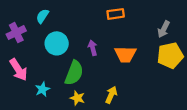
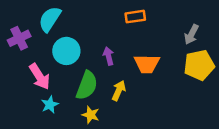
cyan semicircle: (42, 16) -> (50, 19), size x1.5
pink arrow: (18, 70) -> (40, 77), moved
yellow arrow: (111, 95) -> (119, 91), moved

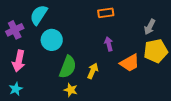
purple arrow: (108, 56) -> (109, 44), moved
orange trapezoid: (147, 64) -> (130, 63), moved, turned -30
pink arrow: (40, 77) -> (19, 61), moved, turned 45
cyan star: (50, 105) -> (16, 89), moved

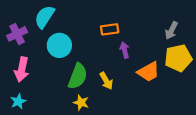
orange rectangle: (106, 13) -> (110, 29), moved
yellow arrow: (93, 71) -> (106, 81), turned 126

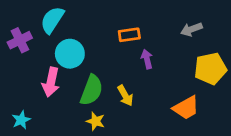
gray arrow: (171, 31) -> (191, 29), moved, turned 42
pink arrow: (22, 69) -> (51, 82), moved
orange trapezoid: (149, 72) -> (186, 108), moved

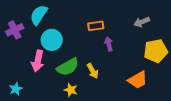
green semicircle: (91, 90) -> (68, 67), turned 40

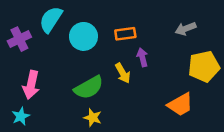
cyan circle: (52, 40) -> (83, 36), moved
pink arrow: (38, 61) -> (31, 85), moved
yellow arrow: (93, 71) -> (123, 73), moved

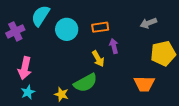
green semicircle: (89, 87) -> (86, 83), moved
orange trapezoid: (180, 104) -> (144, 84), turned 30
cyan star: (21, 116) -> (28, 92), moved
yellow star: (93, 118) -> (61, 94), moved

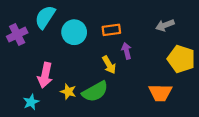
yellow pentagon: (163, 53) -> (181, 59), turned 30
pink arrow: (25, 68) -> (45, 75), moved
yellow star: (61, 94) -> (68, 92), moved

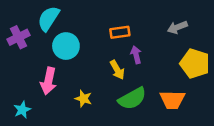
cyan circle: (74, 32) -> (66, 46), moved
yellow star: (68, 92) -> (84, 99), moved
green semicircle: (95, 92) -> (132, 99), moved
cyan star: (31, 102) -> (22, 110), moved

